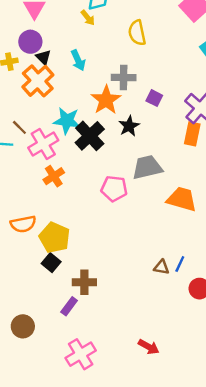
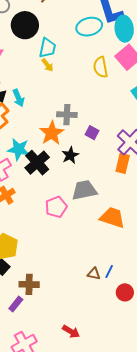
yellow arrow: (88, 18) -> (47, 65), moved
yellow semicircle: (137, 33) -> (101, 67), moved
cyan arrow: (78, 60) -> (18, 98), moved
pink pentagon: (114, 189) -> (56, 207), turned -30
red arrow: (149, 347) -> (71, 332), moved

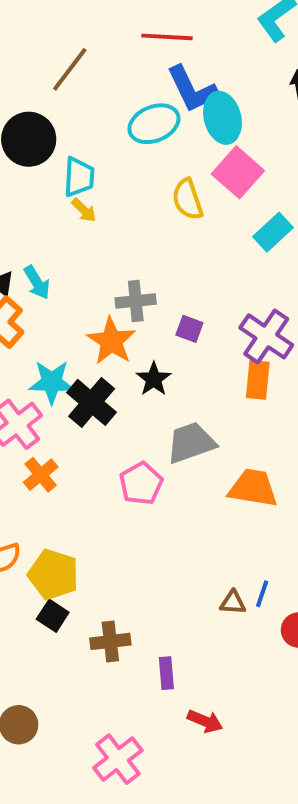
purple rectangle: (16, 304) -> (166, 673), moved, turned -35

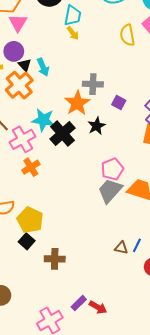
gray trapezoid: (191, 443) -> (110, 191), moved, turned -36
pink pentagon: (141, 483) -> (112, 169), moved
purple rectangle: (166, 673) -> (79, 303), moved, turned 42

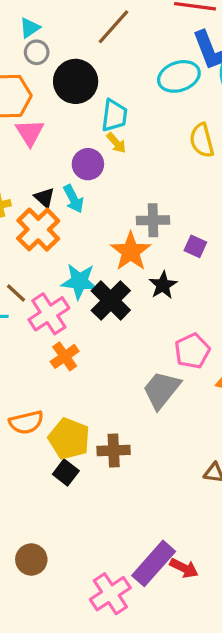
purple circle: (14, 51) -> (88, 164), moved
gray trapezoid: (110, 191) -> (161, 390), moved
brown cross: (55, 259) -> (114, 450), moved
purple rectangle: (79, 303) -> (154, 563), size x1.8

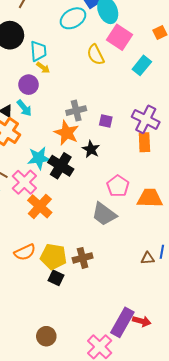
orange cross: (65, 356) -> (40, 206), size x1.4
gray trapezoid: (161, 390) -> (104, 214), turned -80

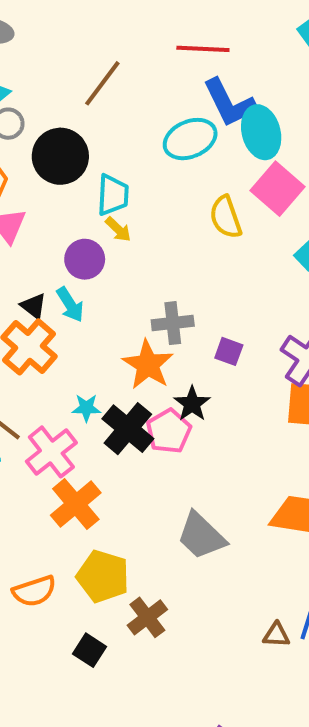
cyan star: (39, 158) -> (86, 408), size x0.6
pink pentagon: (118, 186) -> (169, 431), moved
yellow pentagon: (53, 257) -> (103, 576), moved
brown cross: (83, 258) -> (147, 617), turned -30

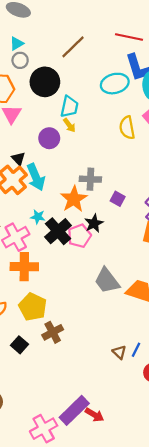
cyan arrow: (70, 305) -> (36, 177), moved, size x1.4
orange cross: (76, 504) -> (24, 267), turned 32
gray trapezoid: (201, 536) -> (107, 281), moved
brown triangle: (276, 635) -> (119, 352), turned 32

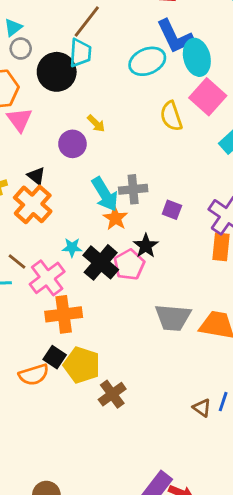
cyan trapezoid: (69, 107) -> (80, 53), moved
cyan arrow: (36, 177) -> (105, 194), moved
orange star: (74, 199) -> (115, 218), size x0.7
gray trapezoid: (107, 281) -> (173, 318), turned -40
black square: (19, 345) -> (55, 357), moved

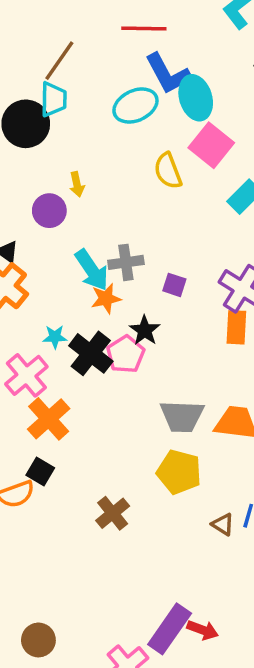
yellow arrow: (96, 123) -> (77, 184), turned 36
orange star: (115, 218) -> (106, 299), turned 30
orange cross: (64, 314) -> (49, 419), turned -32
yellow pentagon: (82, 365) -> (179, 472), moved

